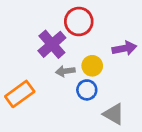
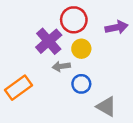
purple arrow: (124, 48) -> (117, 27), moved
yellow circle: (92, 66) -> (81, 49), moved

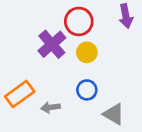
purple arrow: (117, 27) -> (126, 16), moved, turned 90
gray arrow: (61, 66) -> (51, 107), moved

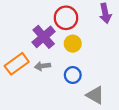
orange rectangle: (20, 94) -> (17, 64), moved
gray arrow: (51, 107) -> (42, 66), moved

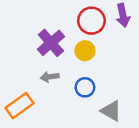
red circle: (66, 18) -> (91, 21), moved
orange rectangle: (17, 64) -> (20, 106), moved

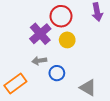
red circle: (91, 21) -> (61, 16), moved
blue circle: (85, 87) -> (57, 73), moved

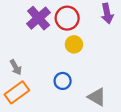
purple cross: (40, 34) -> (39, 18), moved
gray arrow: (39, 61) -> (16, 67), moved, turned -112

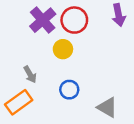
yellow circle: (74, 44) -> (63, 49), moved
gray arrow: (16, 67) -> (30, 74), moved

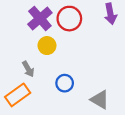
yellow circle: (63, 49) -> (47, 46), moved

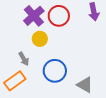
blue circle: (65, 83) -> (55, 71), size x1.5

